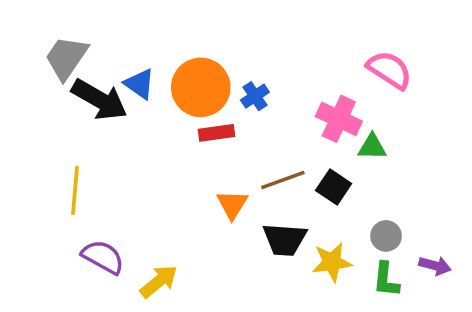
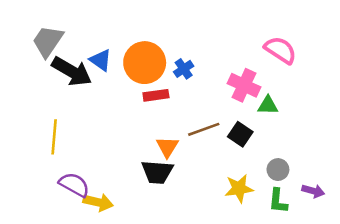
black trapezoid: (285, 239) -> (157, 172), moved
yellow arrow: (159, 281) -> (98, 202), moved, turned 52

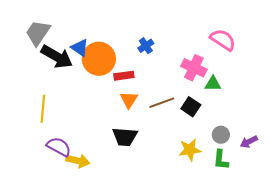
orange circle: (145, 63) -> (99, 59), moved
blue cross: (184, 69) -> (146, 46), moved
orange triangle: (167, 147) -> (129, 100), moved
purple arrow: (313, 191) -> (249, 142), moved, turned 138

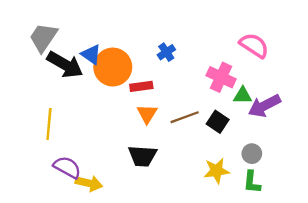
purple arrow: (249, 142) -> (264, 106), moved, size x1.6

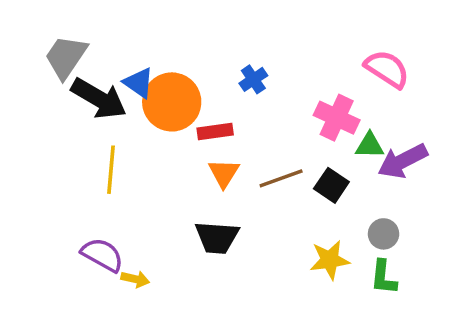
yellow line: (49, 124) -> (111, 170), moved
yellow arrow: (89, 183) -> (135, 279), size x0.7

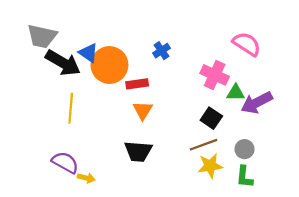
gray trapezoid: (66, 57) -> (42, 36), turned -112
brown line: (281, 178) -> (204, 145), moved

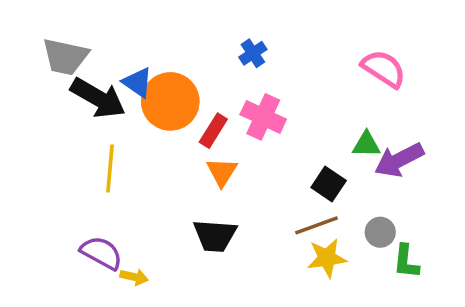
blue cross: (161, 51) -> (253, 53), moved
pink cross: (215, 75) -> (263, 117), moved
red rectangle: (137, 84) -> (213, 131), turned -50
green L-shape: (245, 177) -> (406, 261), moved

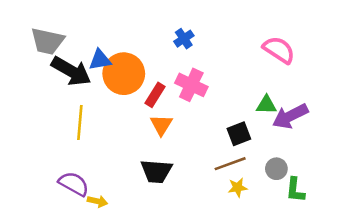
blue triangle: (138, 83) -> (100, 60), turned -45
black square: (329, 184) -> (239, 134), turned 35
yellow star: (327, 258) -> (238, 187), size x0.7

